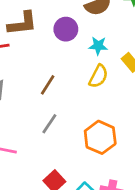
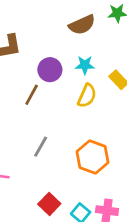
purple circle: (66, 29) -> (50, 70), moved
brown line: (48, 85) -> (32, 95), moved

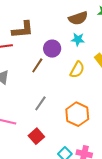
cyan star: (85, 65) -> (78, 39), moved
red square: (49, 204) -> (36, 136), moved

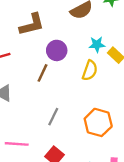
brown L-shape: (23, 30) -> (32, 24), moved
cyan star: (78, 39) -> (97, 44), moved

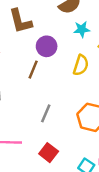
brown L-shape: (32, 24) -> (20, 21), turned 92
cyan star: (97, 44) -> (82, 29), moved

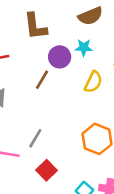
cyan star: (82, 29) -> (84, 48), moved
gray line: (46, 113) -> (35, 138), moved

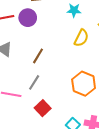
purple circle: (60, 57) -> (28, 18), moved
brown line: (42, 80) -> (38, 56), moved

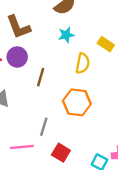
brown line: (38, 56) -> (41, 77), moved
orange hexagon: (84, 84) -> (77, 102), moved

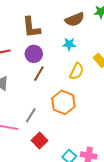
purple circle: (17, 57) -> (34, 54), moved

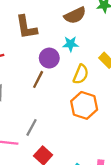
purple circle: (34, 54) -> (49, 58), moved
orange hexagon: (63, 102) -> (84, 105), moved

